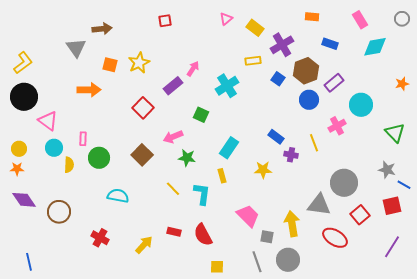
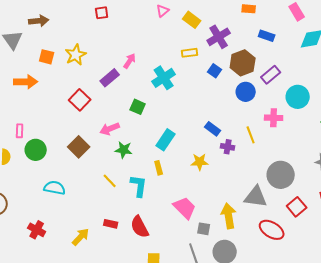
pink cross: (337, 126) -> (274, 118), turned 30

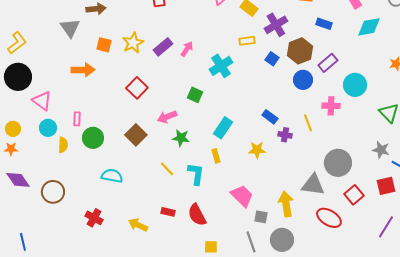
purple rectangle: (110, 78) -> (163, 47), moved
yellow arrow: (81, 237) -> (138, 225), turned -108

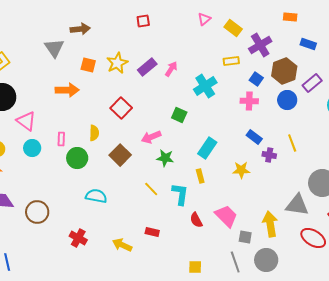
pink cross: (331, 106) -> (249, 101), moved
yellow semicircle: (63, 145) -> (94, 133), moved
red semicircle: (197, 215) -> (196, 220), moved, size x0.7

